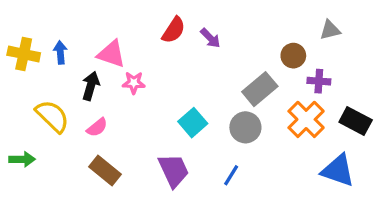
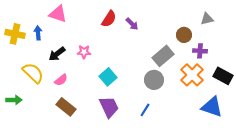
pink triangle: (111, 54) -> (58, 14), moved
black arrow: (91, 86) -> (57, 54), turned -144
cyan square: (193, 123) -> (108, 77), moved

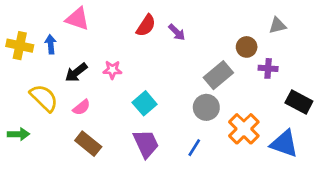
orange cross: (192, 75) -> (244, 129), moved

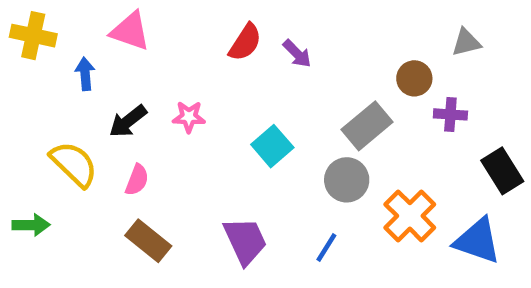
yellow cross: (20, 46) -> (33, 36), moved
black rectangle: (299, 102) -> (502, 171), turned 30
cyan square: (145, 103) -> (272, 146), moved
pink semicircle: (82, 107) -> (137, 180), turned -30

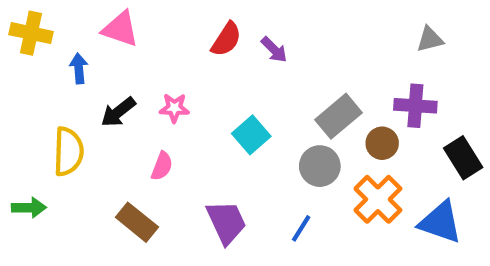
brown circle: (414, 78) -> (382, 143), moved
purple cross: (450, 114) -> (415, 106), size x1.4
yellow semicircle: (74, 164) -> (68, 152), turned 48
pink semicircle: (137, 180) -> (162, 166), moved

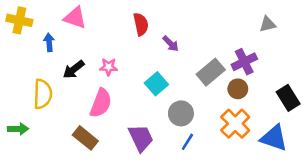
red semicircle: (226, 39) -> (141, 24), turned -45
purple arrow: (274, 50) -> (171, 44), moved
purple cross: (415, 106) -> (244, 62), moved, turned -30
pink semicircle: (162, 166) -> (101, 103), size x1.6
gray circle: (320, 166) -> (181, 113), moved

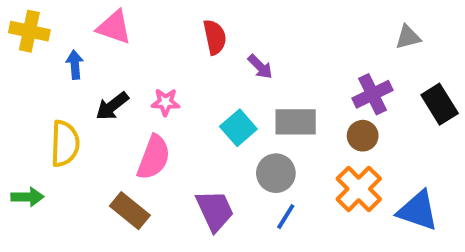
gray rectangle: (211, 72) -> (296, 122), moved, turned 40
black rectangle: (288, 98) -> (440, 104), moved

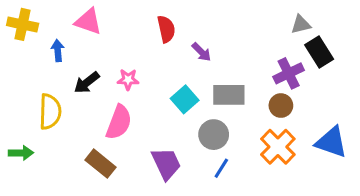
gray triangle: (408, 37) -> (301, 24), moved
black rectangle: (440, 104) -> (319, 52), moved
blue triangle: (418, 211) -> (331, 142), moved

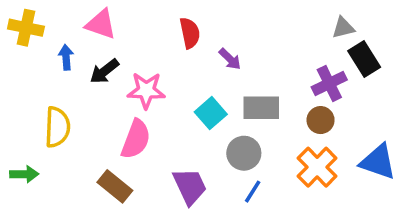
pink star: (128, 80) -> (146, 90), size x1.5
black arrow: (87, 83) -> (104, 71), moved

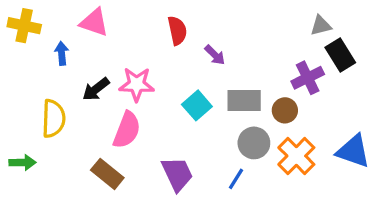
black arrow: (104, 71) -> (96, 89), moved
brown circle: (321, 120) -> (285, 110), moved
gray circle: (244, 153) -> (254, 143), moved

